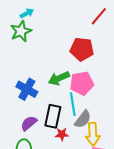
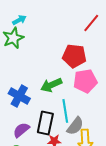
pink pentagon: (82, 83) -> (85, 81), moved

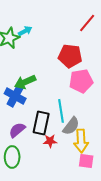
cyan arrow: (19, 20) -> (25, 31), moved
green arrow: (51, 85) -> (25, 82), moved

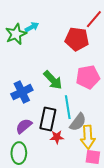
red pentagon: (70, 56) -> (77, 39), moved
green arrow: (25, 82) -> (53, 80), moved, turned -110
blue cross: (15, 96) -> (22, 92), turned 35

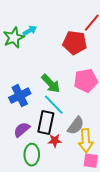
cyan line: (68, 107) -> (54, 105), moved, turned -35
green ellipse: (19, 153) -> (32, 155), moved

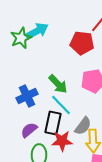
cyan arrow: (30, 31) -> (37, 31), size x1.6
red star: (55, 141) -> (62, 141), size x1.5

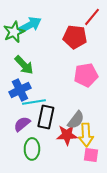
green arrow: (58, 84) -> (24, 65), moved
cyan line: (61, 105) -> (34, 102), moved, turned -55
red star: (62, 141) -> (67, 135), moved

